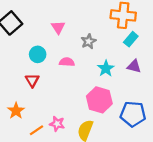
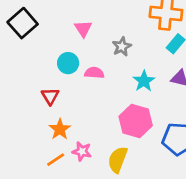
cyan circle: (38, 54) -> (68, 63), moved
orange star: (16, 111) -> (60, 129), moved

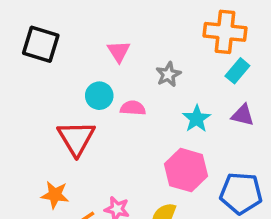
black square: (23, 23) -> (41, 44), turned -32
red triangle: (50, 96) -> (76, 138), size x1.6
orange star: (60, 129) -> (55, 195), moved, turned -30

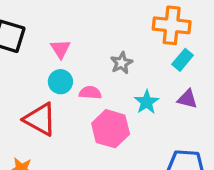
pink triangle: (119, 51) -> (60, 49), moved
red triangle: (76, 138) -> (40, 119), turned -30
pink hexagon: (186, 170) -> (111, 129), moved

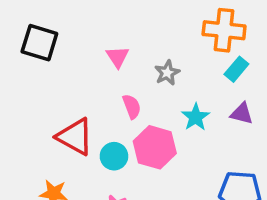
pink triangle: (60, 49) -> (118, 57), moved
cyan circle: (60, 82) -> (114, 156), moved
pink semicircle: (90, 93) -> (132, 106), turned 65

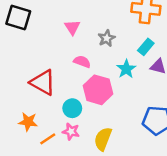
cyan rectangle: (236, 69) -> (146, 47), moved
pink semicircle: (132, 106) -> (82, 62), turned -49
cyan circle: (114, 156) -> (72, 108), moved

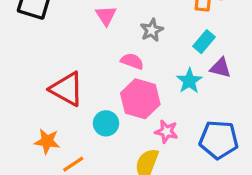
pink semicircle: (82, 62) -> (132, 61), moved
cyan star: (126, 69) -> (189, 81), moved
pink star: (71, 132) -> (166, 131), moved

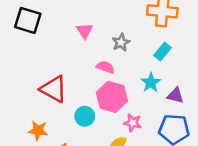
purple triangle: (220, 68) -> (175, 96), moved

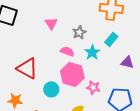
cyan star: (151, 83) -> (92, 52), moved
purple triangle: (175, 96) -> (127, 62), moved
pink star: (133, 123) -> (93, 87), moved

